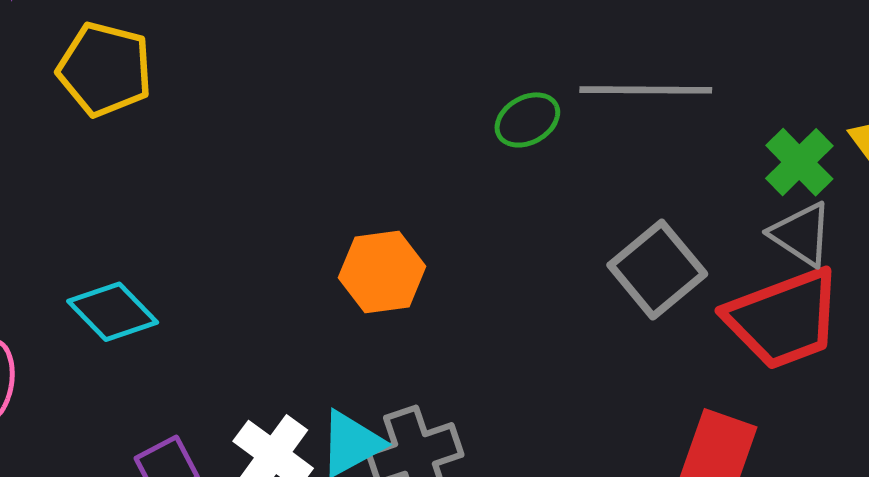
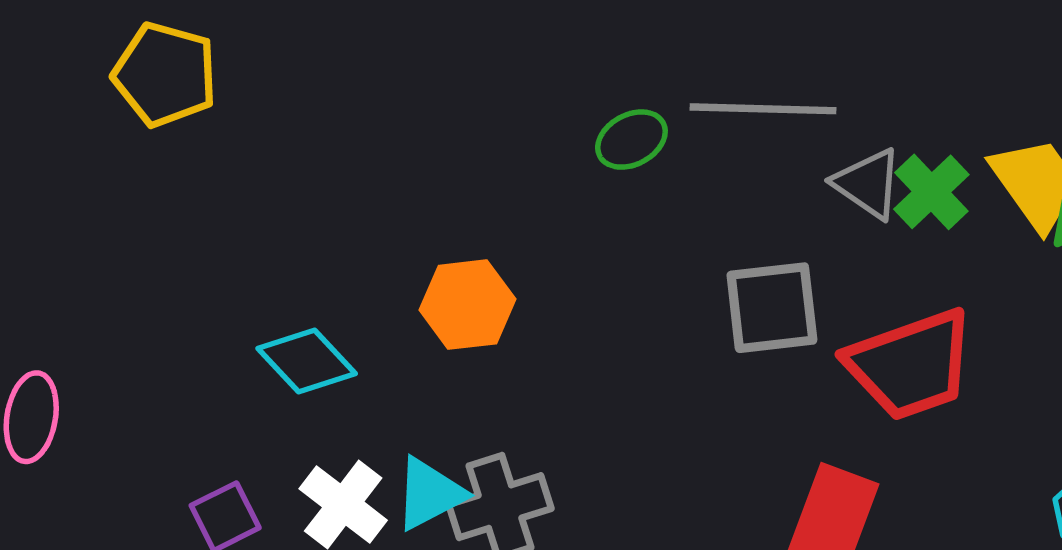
gray triangle: (801, 234) -> (868, 184), moved
gray square: (657, 270) -> (772, 308), turned 32
cyan diamond: (113, 312) -> (307, 361), moved

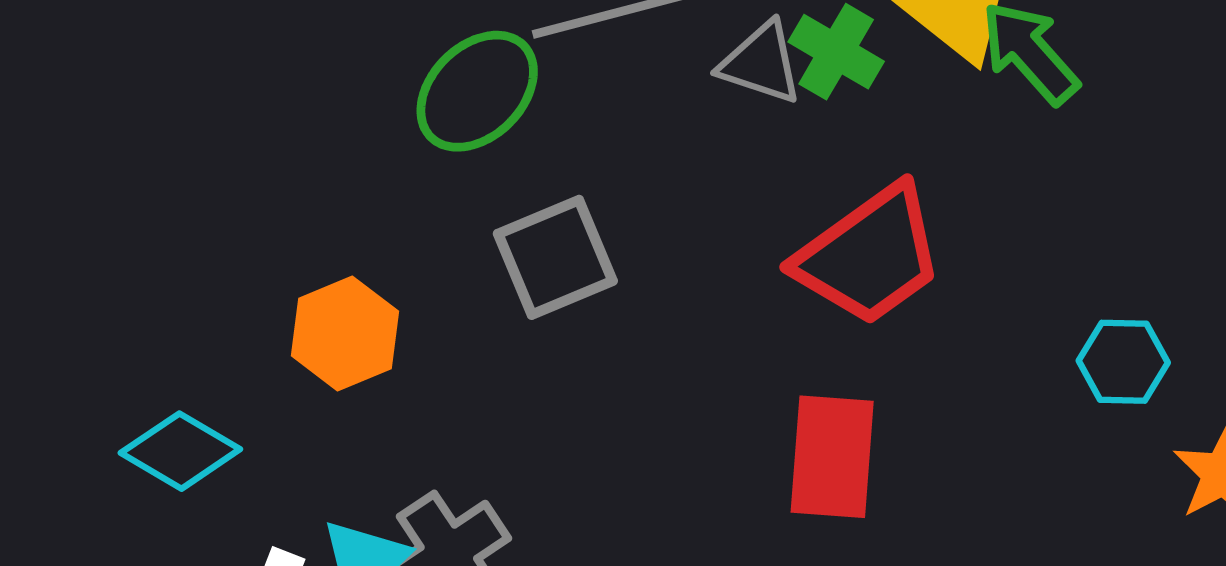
green ellipse: (631, 140) -> (477, 91), size x1.5
gray square: (772, 308) -> (555, 257), moved

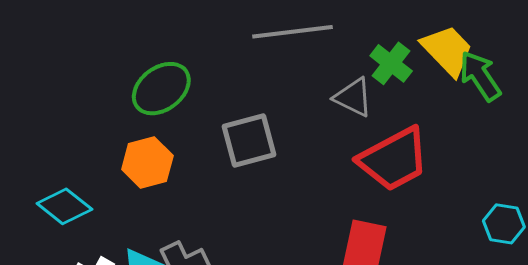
gray triangle: (761, 63) -> (353, 97), moved
green ellipse: (477, 91) -> (161, 89), moved

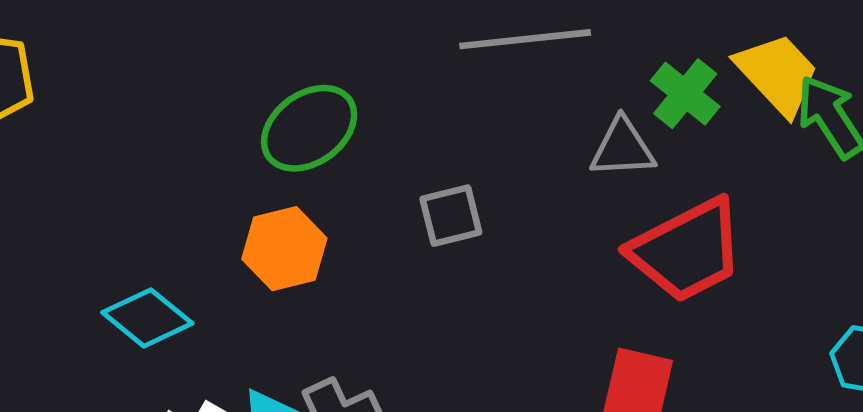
gray triangle: (353, 97) -> (623, 148), turned -30
gray square: (249, 141) -> (451, 216), size x0.7

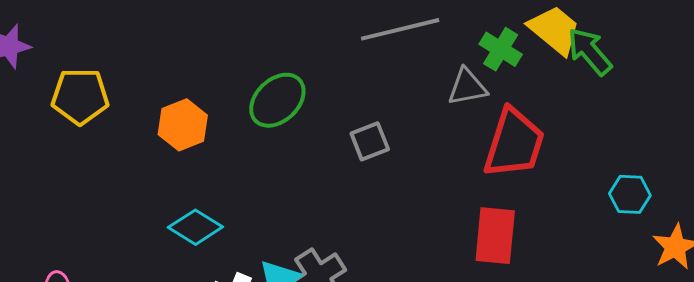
orange hexagon: (284, 249) -> (183, 125), moved
red trapezoid: (687, 250) -> (514, 143), turned -38

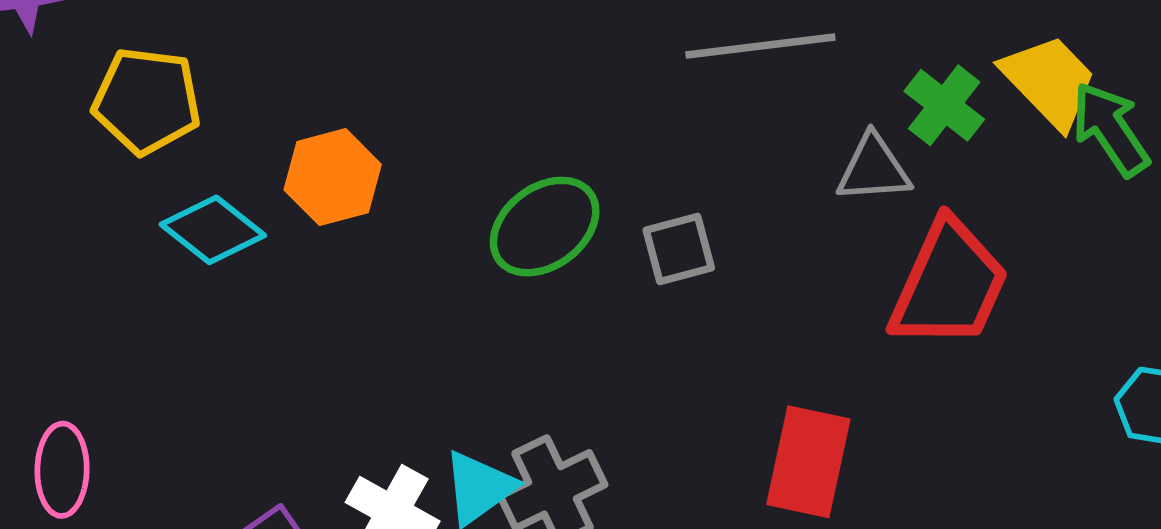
green ellipse: (277, 100) -> (545, 227), moved
cyan diamond: (195, 227) -> (213, 230), moved
red rectangle: (495, 236) -> (808, 462), moved

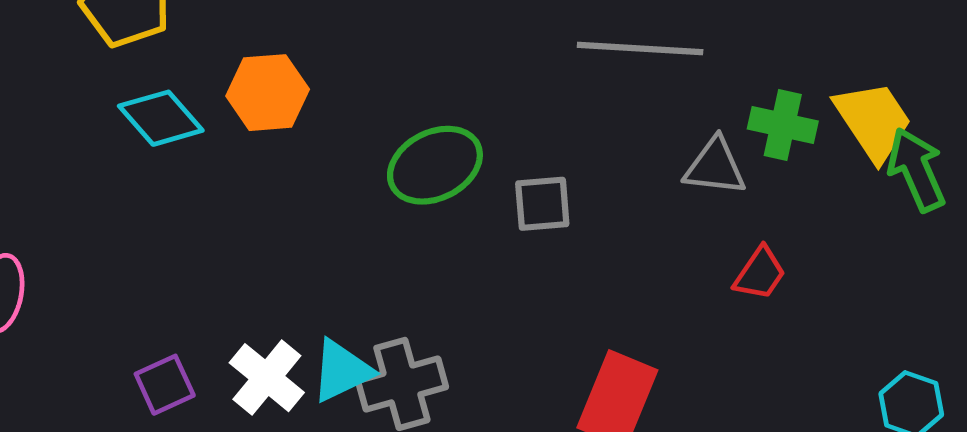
green cross: (944, 105) -> (783, 125), turned -36
red trapezoid: (949, 284) -> (760, 273), size x0.5

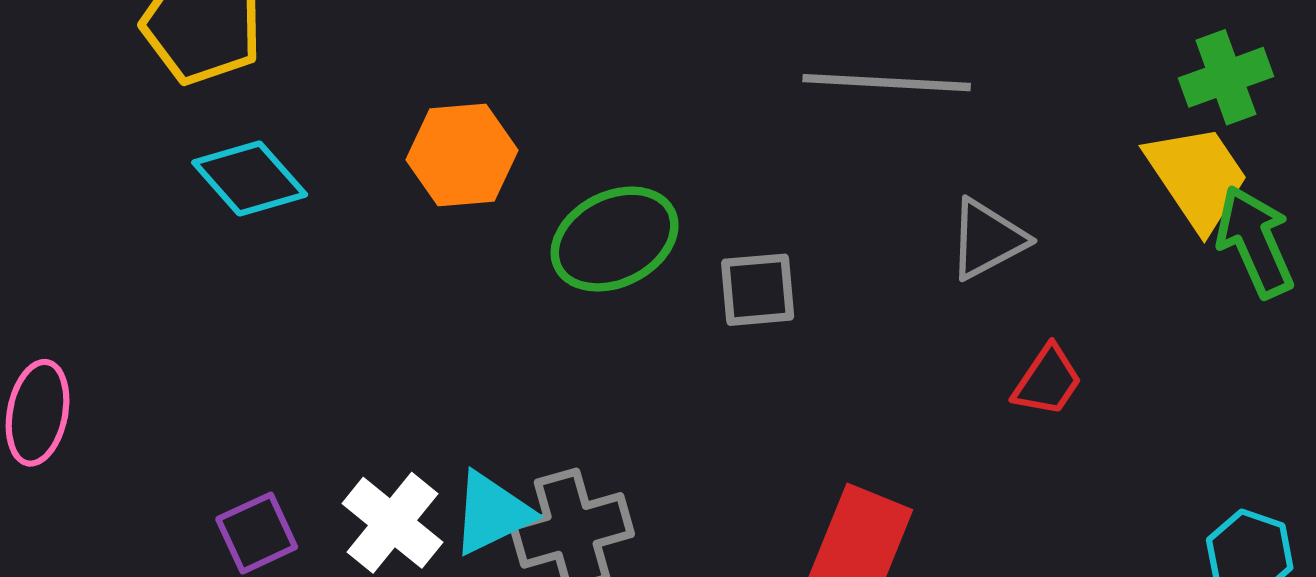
orange hexagon: (268, 93) -> (462, 155), moved
green cross: (783, 125) -> (1226, 77), moved, turned -32
gray triangle: (715, 167) -> (987, 239), turned -34

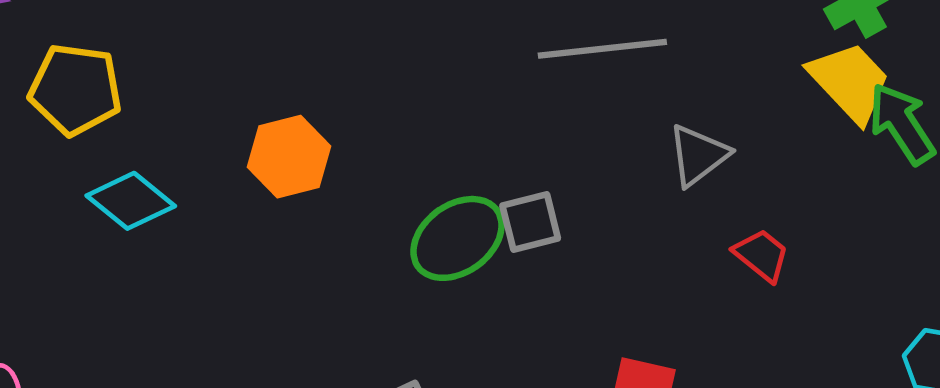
green ellipse: (615, 239) -> (458, 238), moved
red trapezoid: (1047, 381) -> (762, 255), turned -76

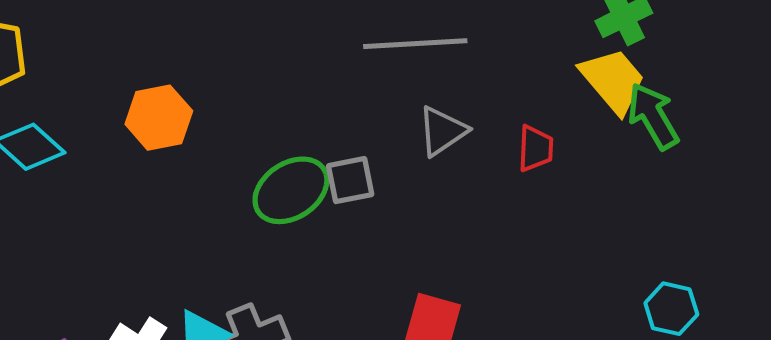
gray triangle: (698, 155) -> (442, 131), moved
red trapezoid: (762, 255) -> (535, 148), moved, turned 51

